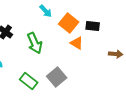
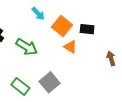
green arrow: (35, 43) -> (27, 47), turned -35
brown arrow: (116, 54) -> (111, 58), turned -112

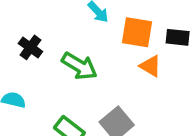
orange square: (62, 26) -> (137, 32), turned -30

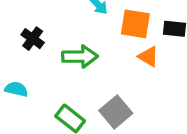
green arrow: (79, 66) -> (80, 57), turned -32

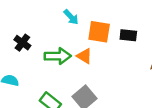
orange triangle: (148, 57) -> (84, 56), moved

